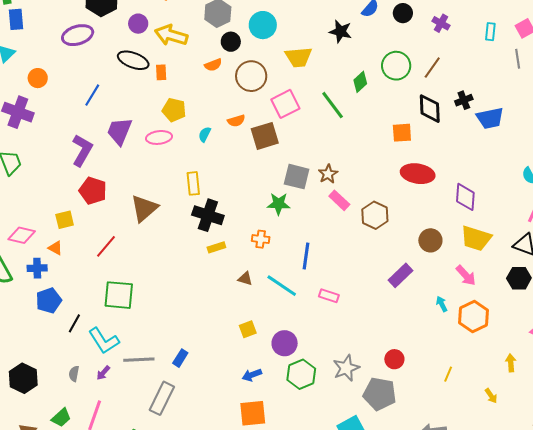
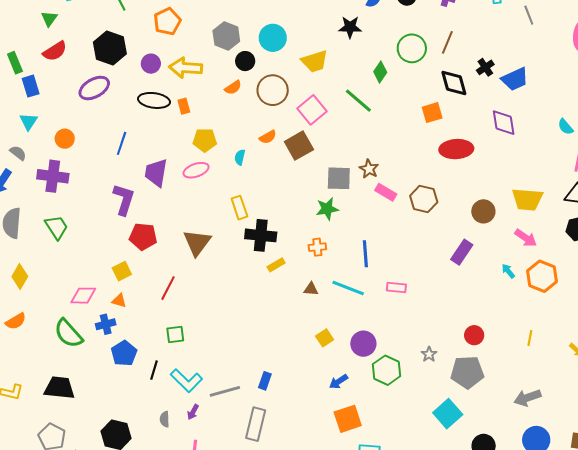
purple diamond: (465, 197) -> (504, 123), moved
green square: (119, 295) -> (175, 335), moved, size x0.6
gray star: (346, 368) -> (429, 354), size x0.6

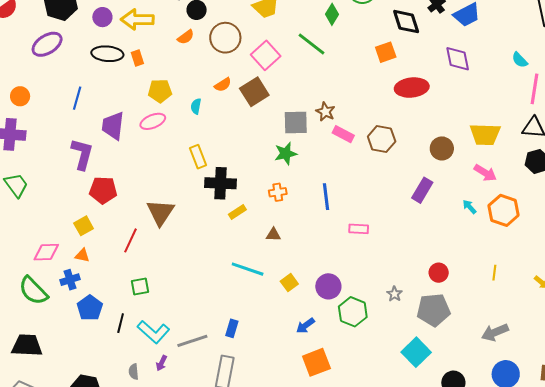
brown triangle: (197, 243) -> (160, 212), moved
cyan line: (348, 288) -> (248, 269), moved

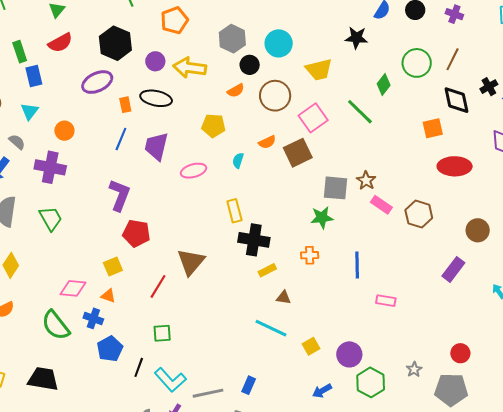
orange rectangle: (137, 58) -> (125, 105), moved
yellow pentagon: (160, 91) -> (213, 126), moved
purple trapezoid: (113, 126) -> (156, 146), moved
brown triangle: (273, 235) -> (284, 298), moved
blue cross: (70, 280) -> (93, 318), turned 30

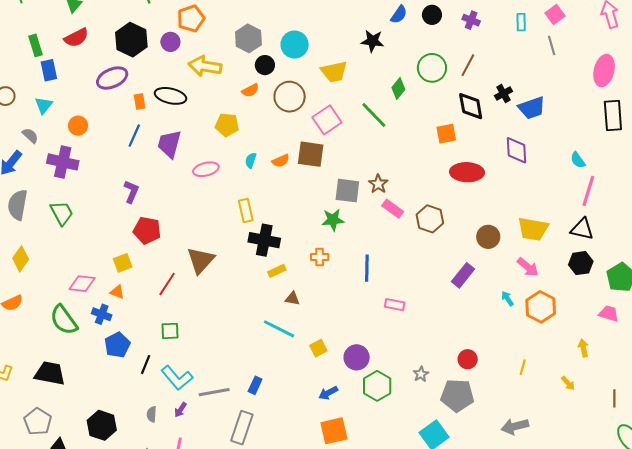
purple circle: (155, 61) -> (170, 42), moved
orange semicircle: (267, 142) -> (281, 161), moved
brown square: (298, 153) -> (311, 154), turned 32
purple L-shape: (120, 195) -> (131, 192), size x0.7

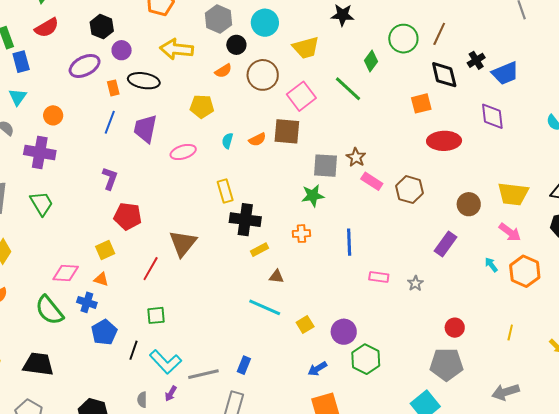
black hexagon: (131, 40) -> (102, 27), size x0.7
purple circle: (170, 42) -> (122, 50), moved
gray star: (421, 374) -> (415, 283), moved

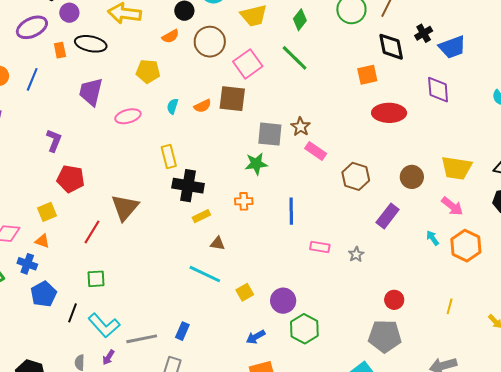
green diamond: (371, 61) -> (300, 20), moved
blue line: (110, 122) -> (32, 79), moved
brown hexagon: (409, 190) -> (356, 176), moved

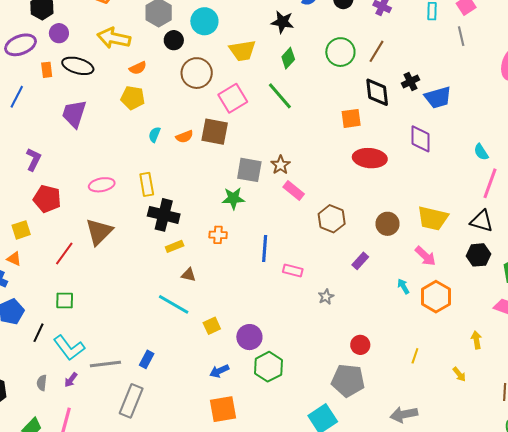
orange semicircle: (170, 36) -> (138, 68), moved
pink ellipse: (128, 116) -> (102, 185), moved
purple rectangle: (388, 216) -> (360, 261), size x0.7
pink rectangle: (320, 247) -> (293, 270), moved

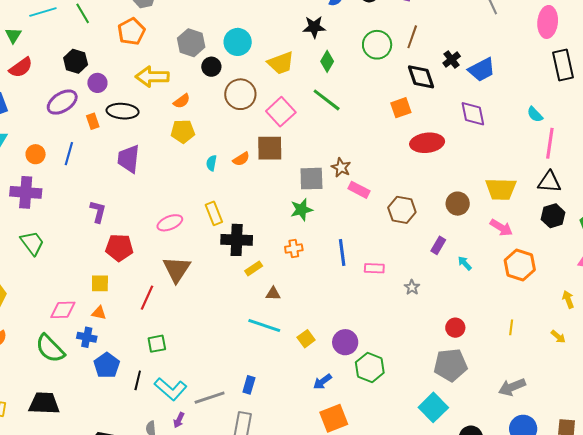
yellow square: (21, 230) -> (100, 283), turned 30
cyan arrow: (403, 286) -> (465, 263), moved

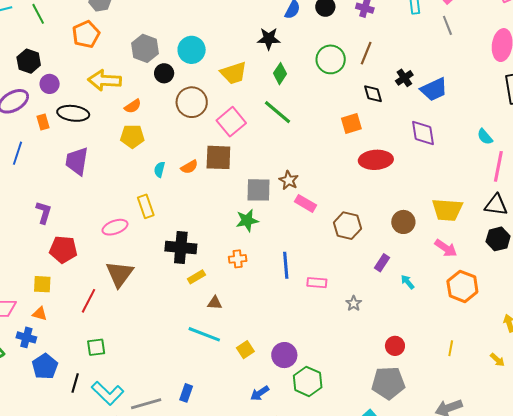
black diamond: (421, 77) -> (373, 94), size x0.7
yellow rectangle: (214, 213) -> (146, 206), moved

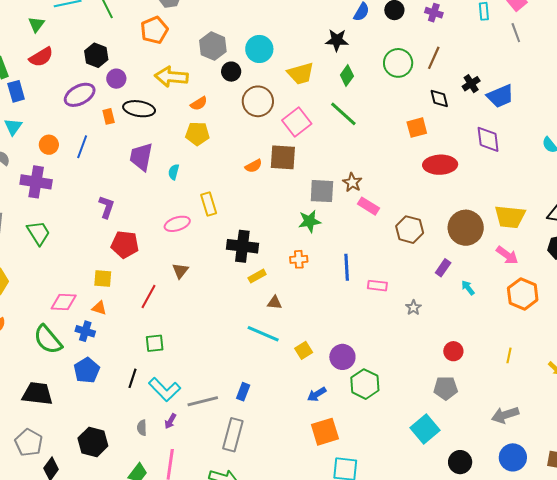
cyan semicircle: (159, 170) -> (174, 172), moved
brown circle: (403, 222) -> (466, 228), size x1.5
brown triangle: (120, 274) -> (180, 271), size x0.6
blue pentagon: (45, 366) -> (87, 370), moved
gray pentagon: (388, 383) -> (446, 388), size x0.7

